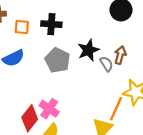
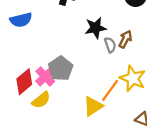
gray pentagon: (58, 60) -> (61, 68), moved

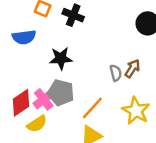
black star: (95, 28) -> (61, 58), moved
gray pentagon: (61, 68) -> (61, 93), turned -30
orange line: (110, 90) -> (92, 108), moved

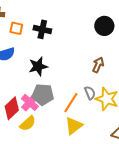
gray semicircle: (116, 73) -> (90, 93), moved

